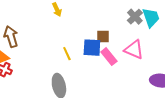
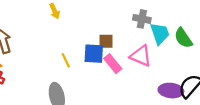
gray cross: (135, 17) -> (142, 19), turned -35
cyan trapezoid: (151, 18) -> (160, 33), moved

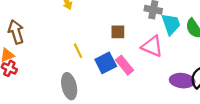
blue square: (94, 54) -> (106, 63), moved, turned -30
pink rectangle: (113, 64) -> (125, 65), moved

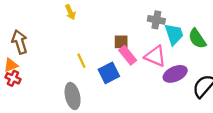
pink rectangle: (125, 65) -> (128, 55), moved
purple ellipse: (182, 81) -> (175, 74), moved, turned -30

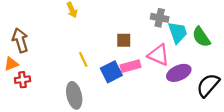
pink rectangle: (128, 55) -> (130, 66), moved, turned -66
red cross: (13, 78) -> (22, 80), moved, turned -32

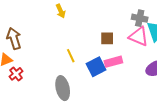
pink triangle: (159, 55) -> (139, 36), moved
red cross: (22, 80) -> (16, 74), turned -32

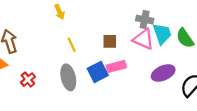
yellow line: (71, 56) -> (72, 45), moved
red cross: (16, 74) -> (28, 80), moved
gray ellipse: (63, 88) -> (68, 77), moved

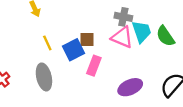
pink rectangle: (116, 66) -> (94, 66), turned -54
blue square: (98, 72) -> (73, 50), moved
purple ellipse: (163, 73) -> (130, 87), moved

